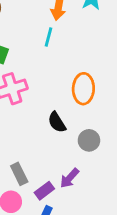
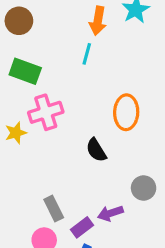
gray circle: (89, 140) -> (144, 188), moved
purple arrow: (69, 178) -> (110, 213), turned 30

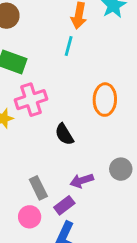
black semicircle: (96, 150) -> (64, 134), moved
purple arrow: (110, 213) -> (82, 181), moved

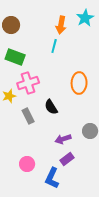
gray rectangle: (38, 188) -> (28, 116), moved
purple rectangle: (64, 205) -> (67, 159), moved

